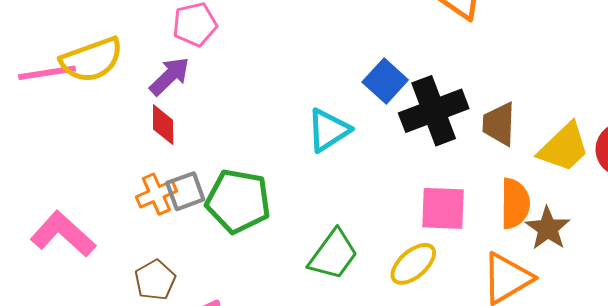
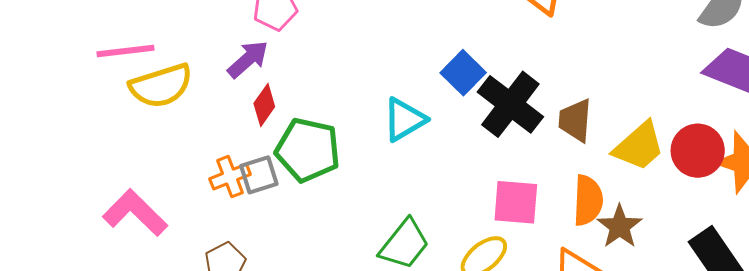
yellow semicircle: (92, 60) -> (161, 86), moved
black cross: (434, 111) -> (510, 104), turned -34
red diamond: (163, 125) -> (264, 105), moved, turned 33
green pentagon: (238, 201) -> (308, 150), moved

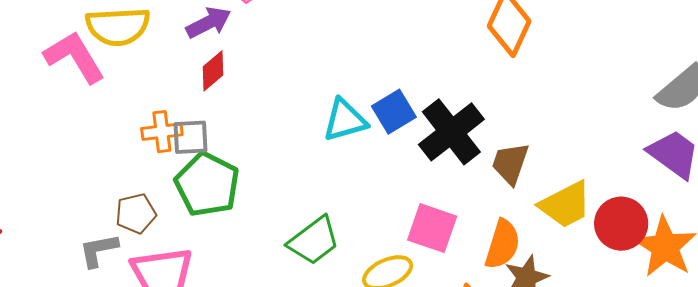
blue square: (463, 73) -> (394, 112), moved
green pentagon: (308, 150) -> (207, 184), moved
pink L-shape: (135, 213) -> (74, 57), moved

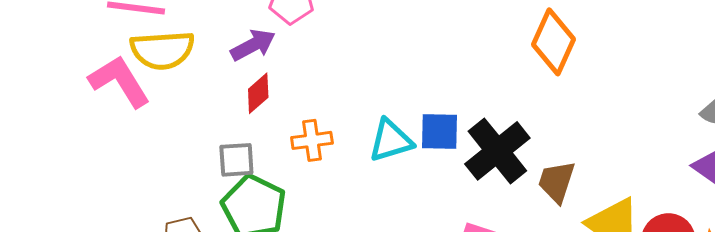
blue square: (394, 112) -> (440, 132), turned 33
orange cross: (162, 132) -> (312, 140), moved

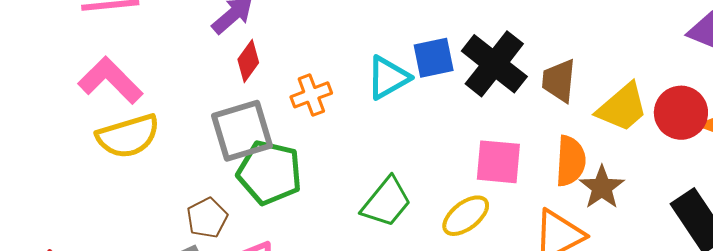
yellow semicircle: (162, 50) -> (128, 136), moved
gray square: (236, 160) -> (242, 131), size x1.6

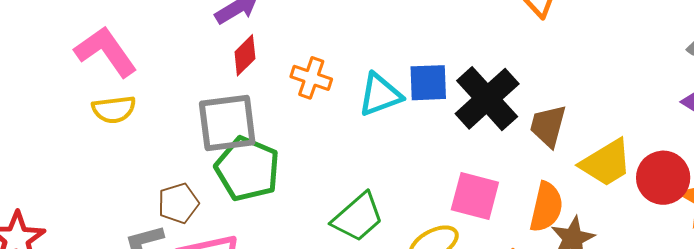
orange cross: (311, 95) -> (311, 78), moved, turned 30
yellow semicircle: (128, 136) -> (114, 109), size x0.7

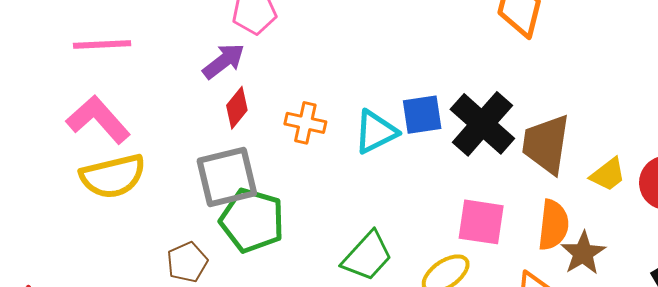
yellow semicircle: (114, 109) -> (113, 176), size x1.5
brown trapezoid: (548, 126) -> (546, 144), size x1.4
yellow trapezoid: (606, 163) -> (608, 174), size x0.7

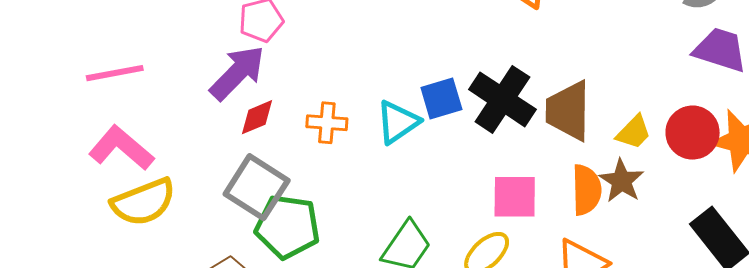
purple arrow: (224, 61) -> (237, 73), size x1.4
red diamond: (237, 108) -> (257, 117), turned 36
gray square: (227, 177) -> (257, 187), turned -36
brown star: (583, 253) -> (622, 181), moved

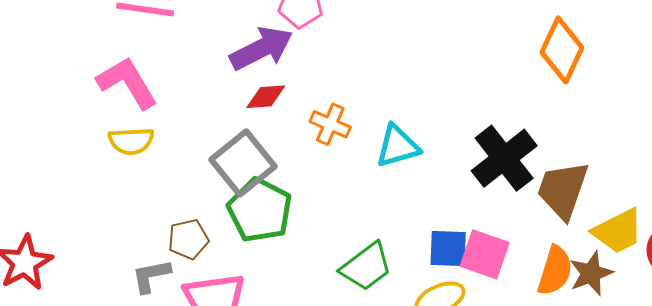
blue square: (441, 98) -> (448, 248), moved
yellow trapezoid: (634, 132) -> (618, 231), size x1.4
yellow semicircle: (143, 202) -> (131, 141), size x0.7

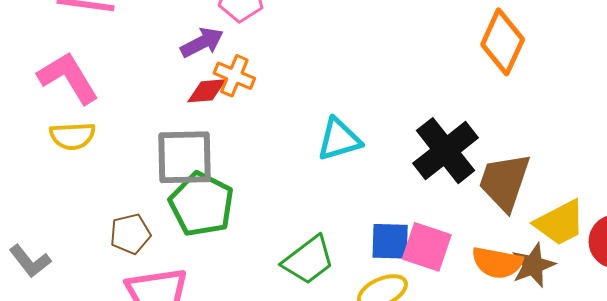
purple arrow: (261, 48) -> (202, 43), size x0.7
orange cross: (330, 124) -> (234, 76), moved
gray square: (243, 163) -> (184, 157), turned 38
orange semicircle: (555, 271) -> (497, 263), turned 84
gray L-shape: (151, 276) -> (30, 261), moved, turned -117

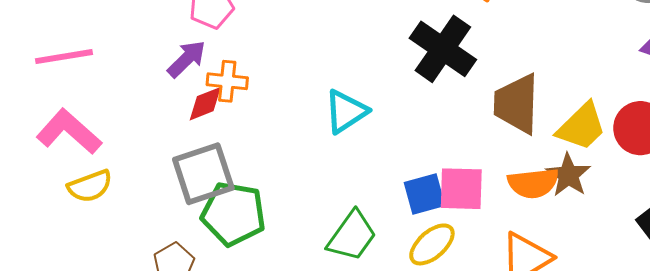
black cross: (446, 151) -> (443, 49), moved

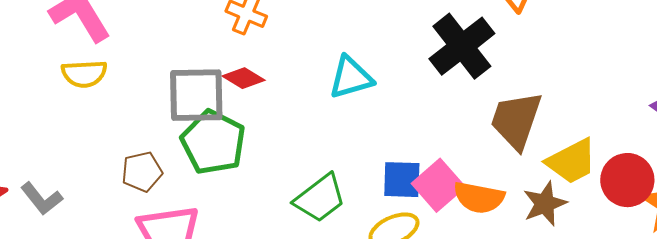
red diamond: (205, 104) -> (243, 78), moved, turned 36
orange semicircle: (533, 183) -> (479, 198), moved
pink square: (461, 189) -> (438, 185), turned 30

